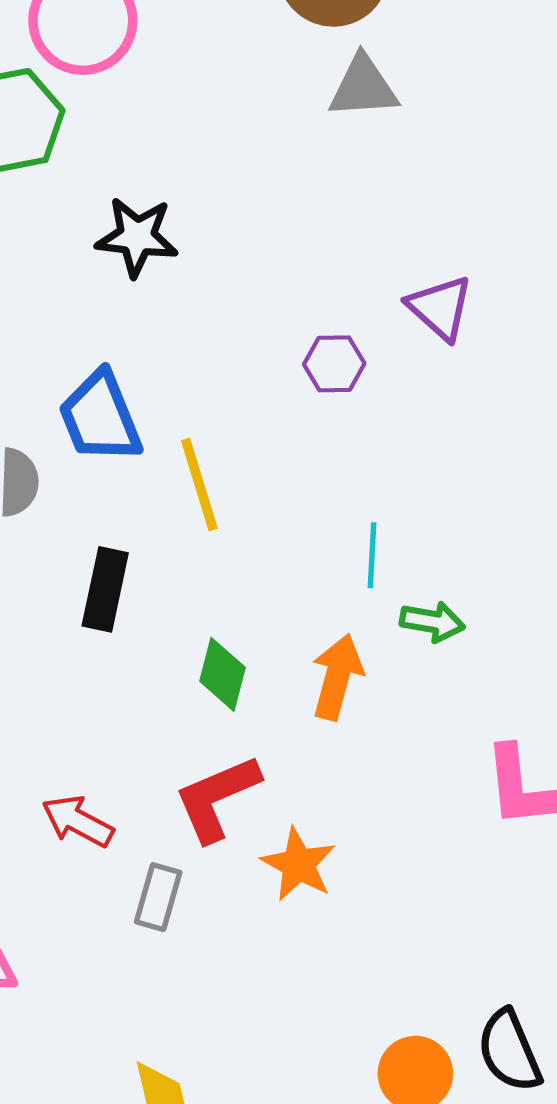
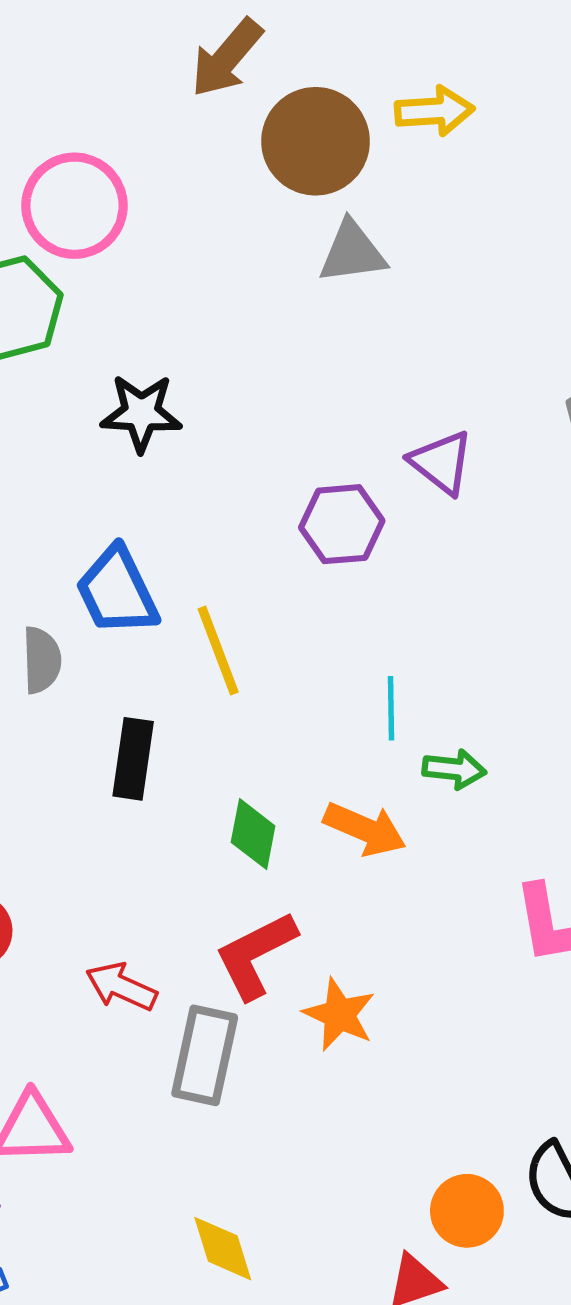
purple hexagon: (334, 364) -> (342, 524), size x1.4
orange arrow: (337, 677) -> (365, 829), turned 102
gray rectangle: (158, 897) -> (205, 1055), size x1.5

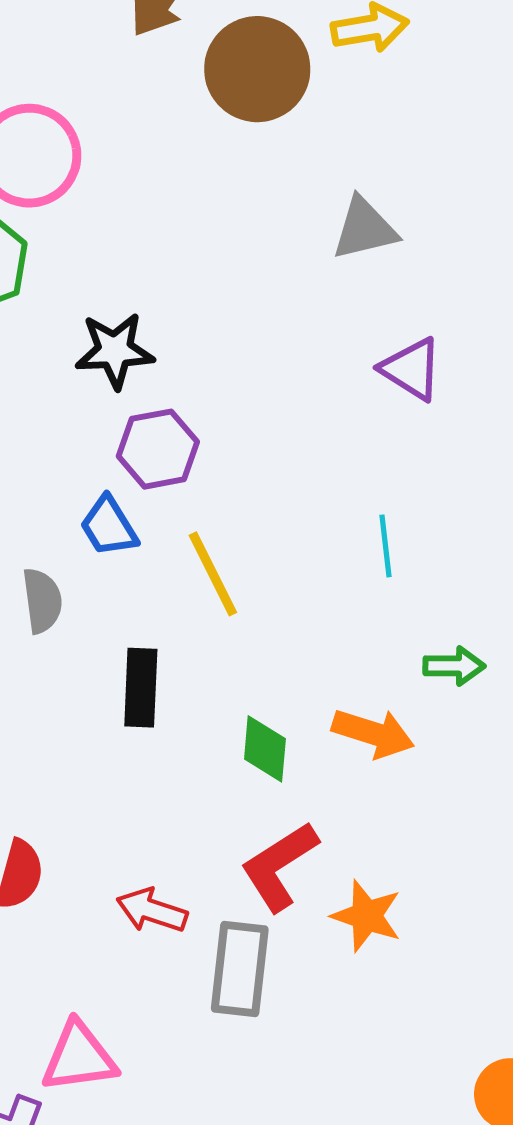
gray triangle: (352, 252) -> (364, 229), moved
purple hexagon: (342, 524) -> (158, 449), moved
blue trapezoid: (117, 591) -> (109, 526), size x0.7
cyan line: (391, 708) -> (385, 546), moved

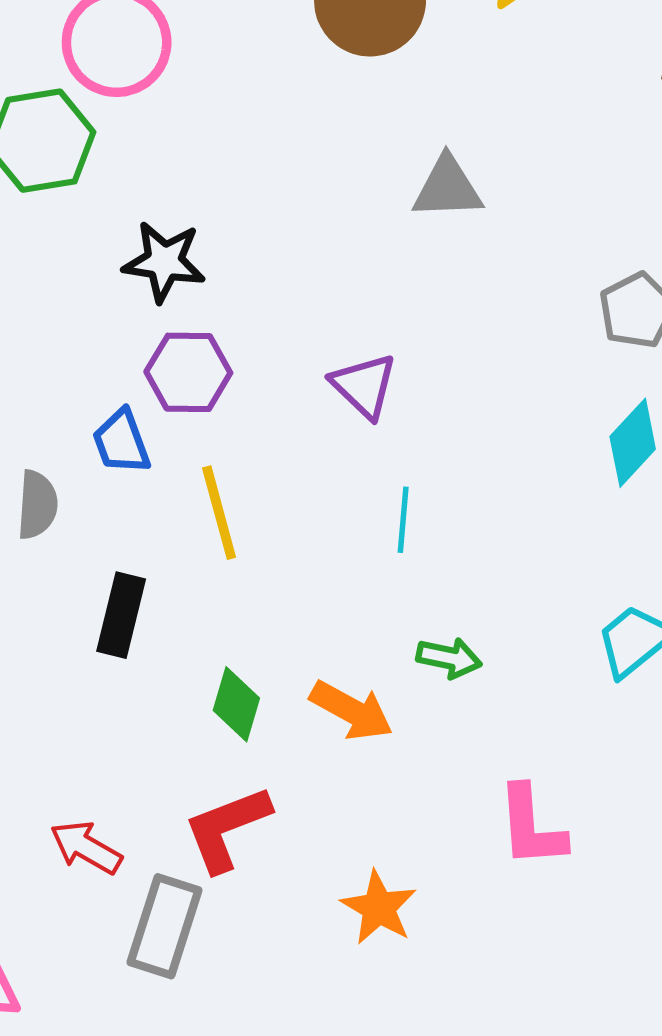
purple triangle: (411, 369) -> (364, 386), moved
orange star: (367, 916) -> (379, 908), moved

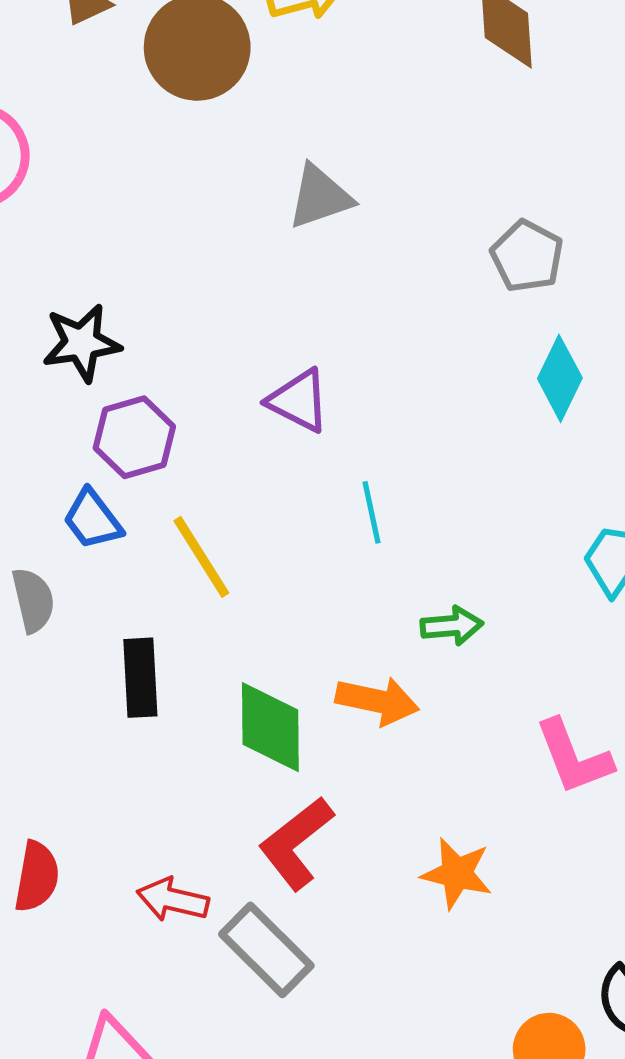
green diamond: (236, 704) -> (270, 727), size x1.4
gray rectangle: (165, 926) -> (266, 950), turned -46

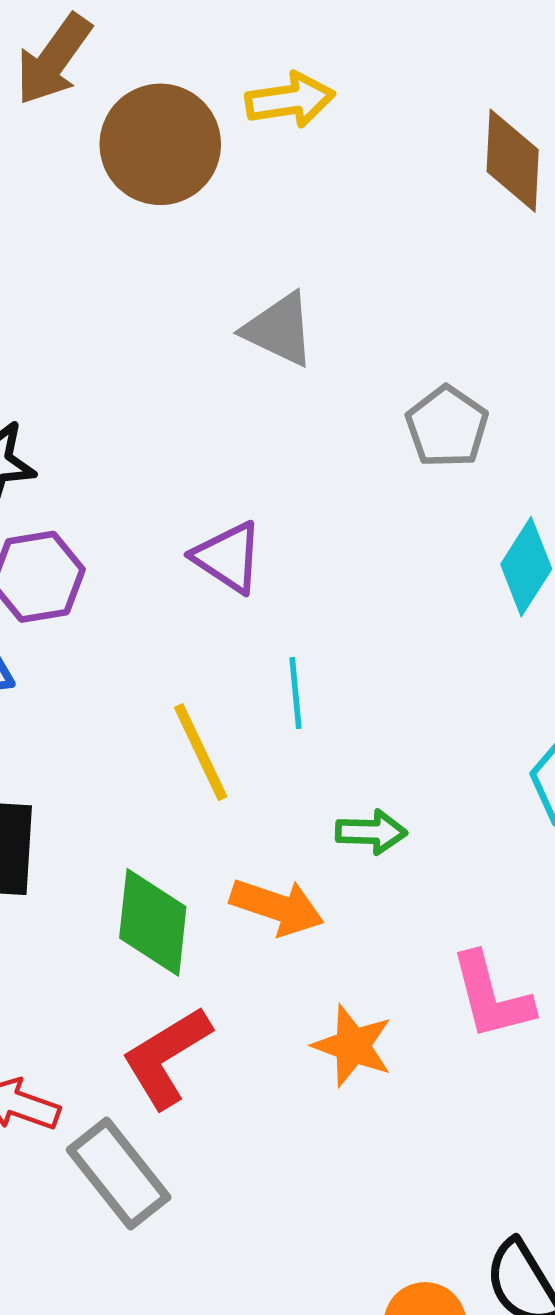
gray triangle: (320, 197) -> (279, 330), turned 38
gray pentagon: (527, 256) -> (447, 427), moved
yellow line: (201, 557) -> (201, 752), moved
orange star: (457, 873) -> (353, 1046), moved

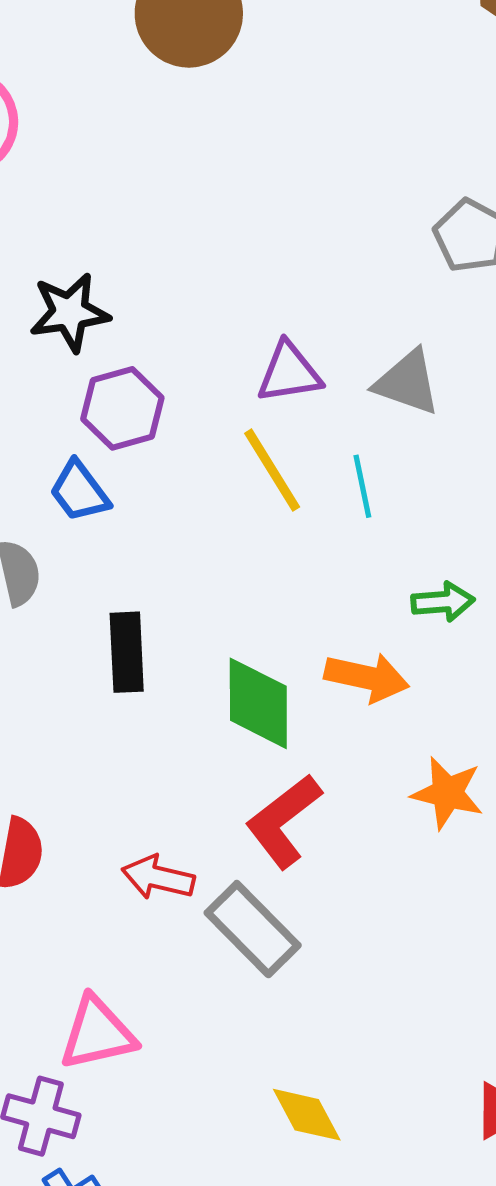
gray triangle: (279, 330) -> (407, 382), moved
purple triangle: (228, 557) -> (289, 373), turned -36
yellow line: (201, 752) -> (272, 470), moved

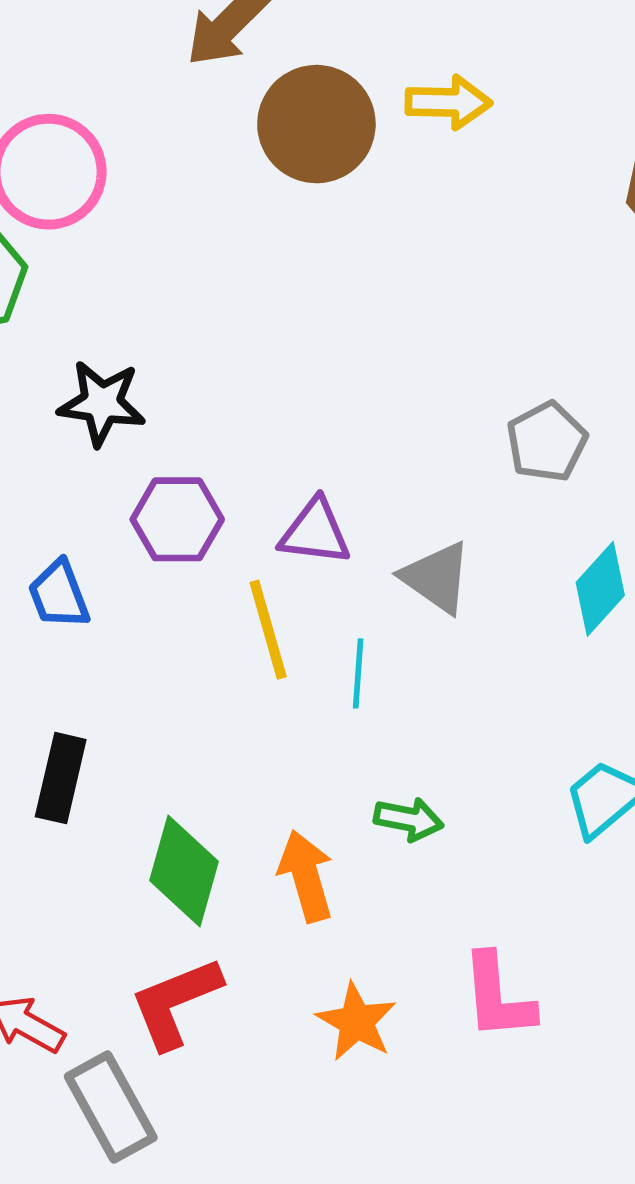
purple hexagon: (122, 408) -> (177, 519), moved
orange arrow: (367, 677) -> (306, 876), turned -134

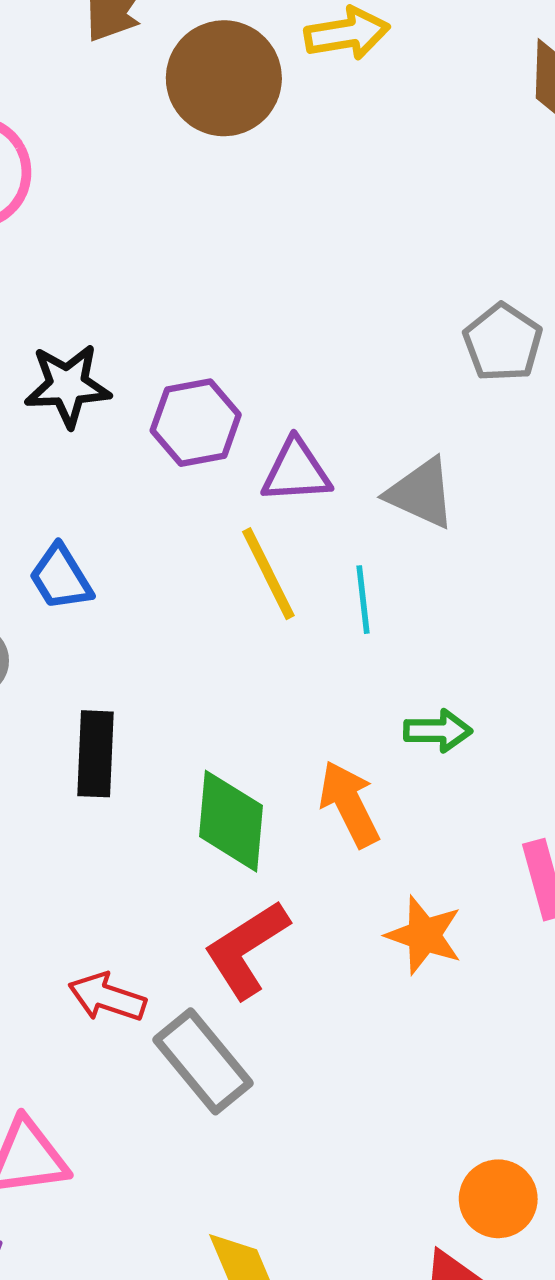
purple hexagon: (177, 519) -> (196, 423), moved

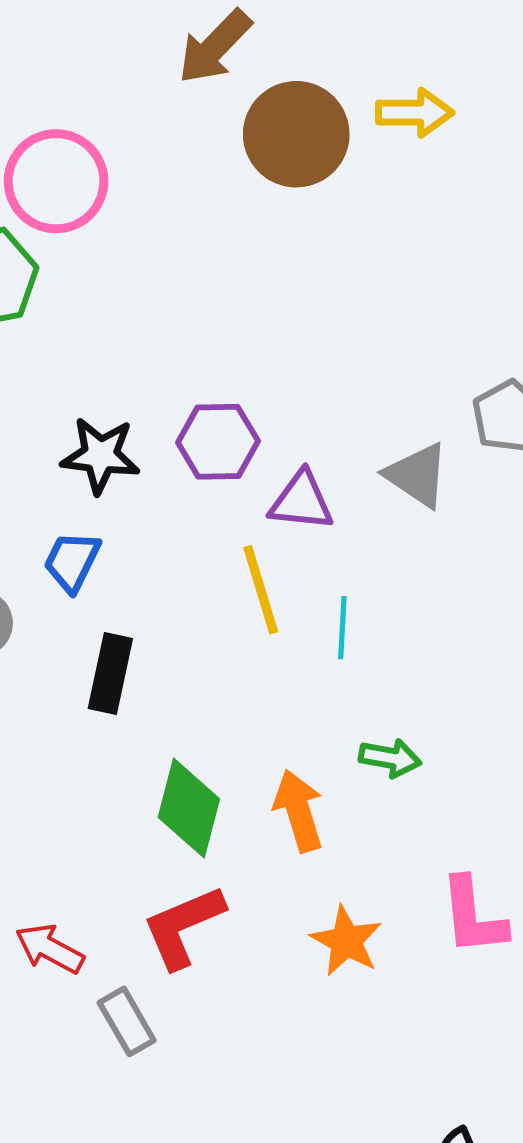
black star: (68, 386) -> (100, 455), moved
gray triangle: (421, 493) -> (417, 475), moved
blue trapezoid: (61, 578) -> (72, 561), turned 48
black rectangle: (96, 754) -> (110, 674), moved
gray rectangle: (203, 1061) -> (127, 1021), size x0.7

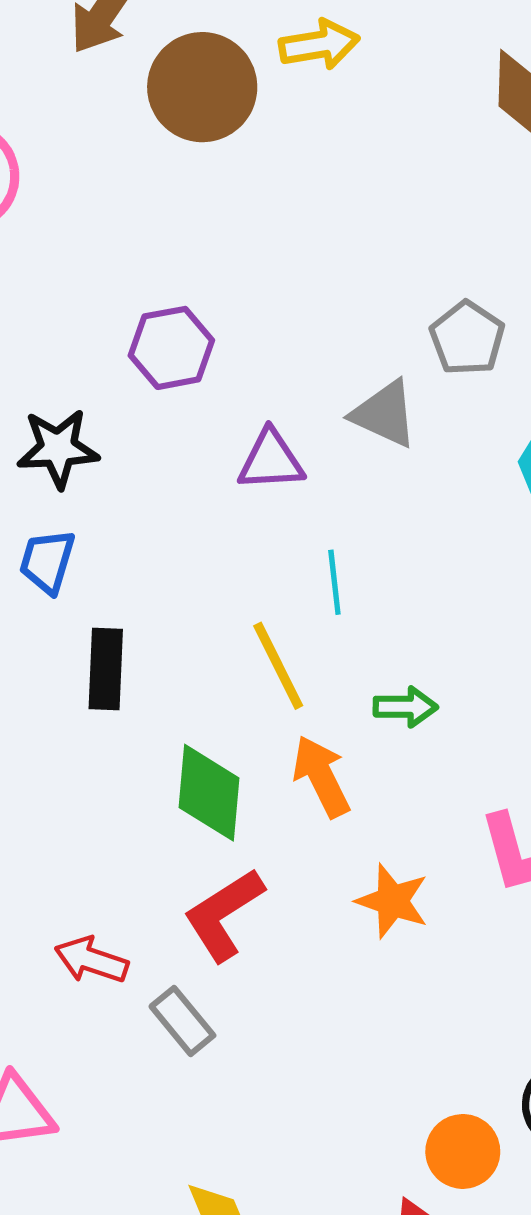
purple hexagon: (218, 442) -> (171, 348), moved
yellow line: (261, 590) -> (278, 666), moved

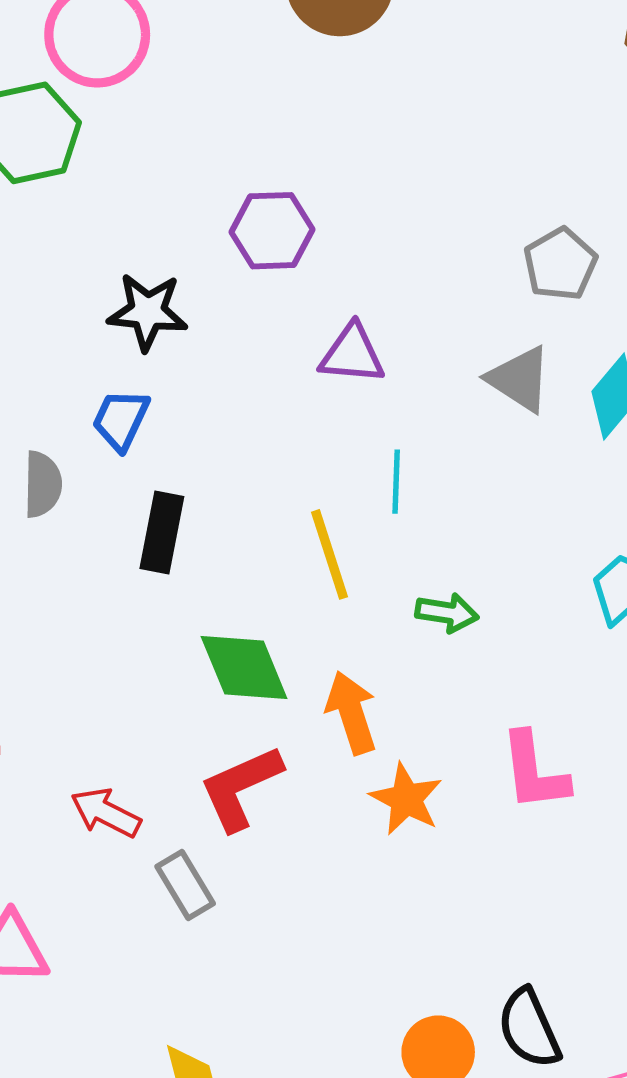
gray triangle: (384, 414) -> (520, 379), moved
orange arrow: (321, 776) -> (351, 713), moved
green diamond: (209, 793) -> (244, 667), turned -36

